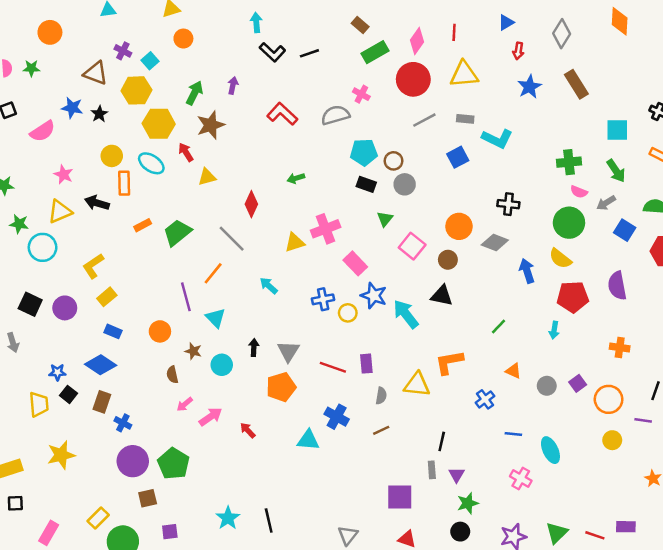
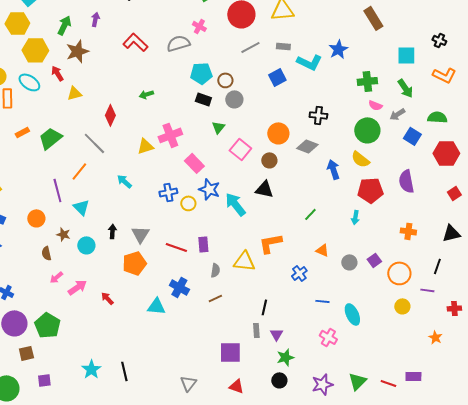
blue star: (529, 87) -> (338, 49), moved

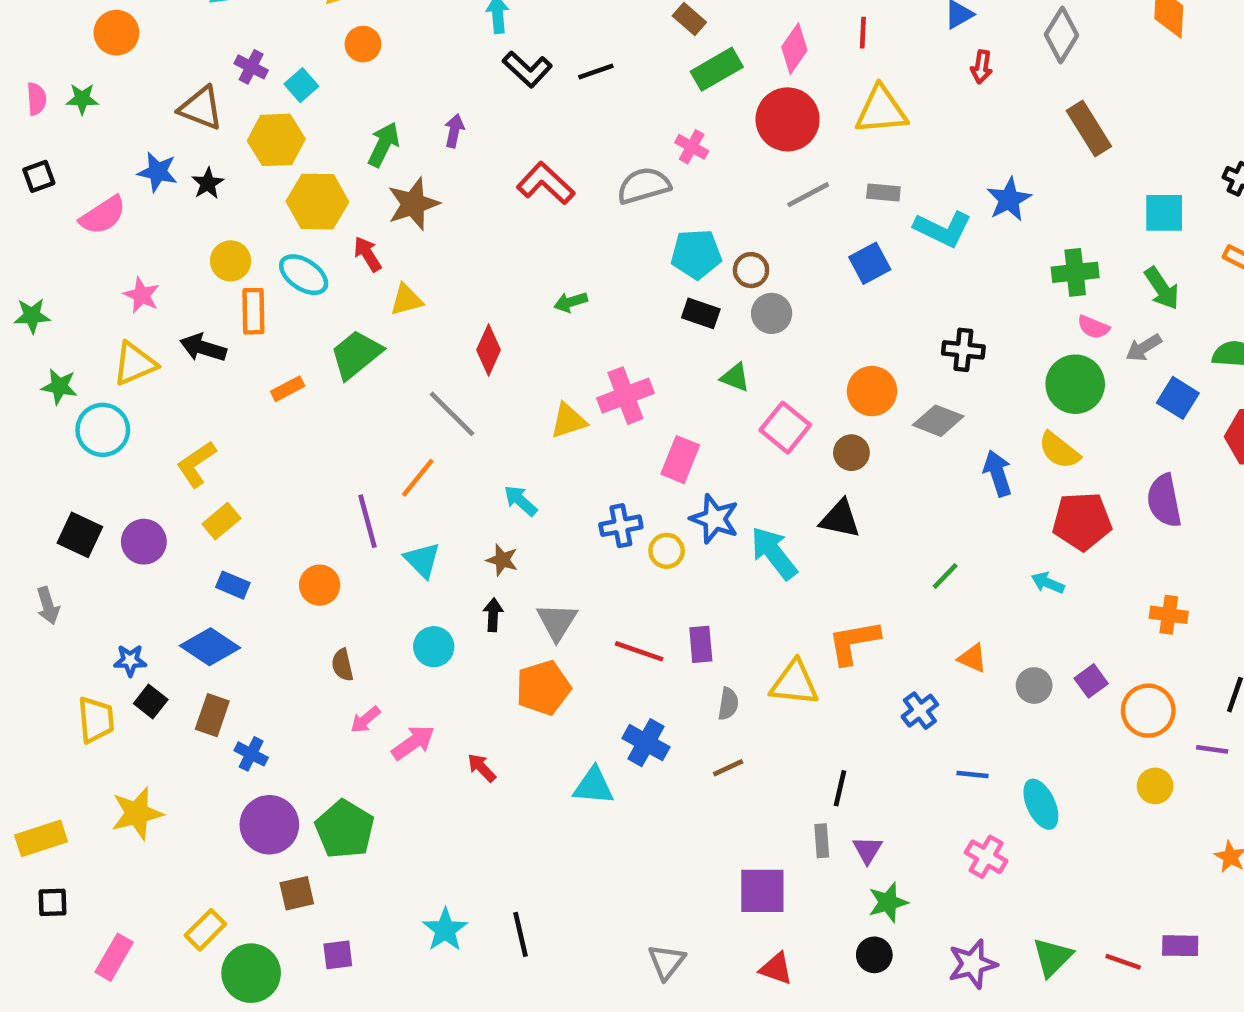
green triangle: (218, 127) -> (735, 377), turned -48
green trapezoid: (50, 138) -> (356, 355), moved
pink rectangle: (194, 163) -> (680, 460), turned 66
cyan arrow: (355, 217) -> (1048, 583), turned 104
brown star: (63, 234) -> (502, 560), moved

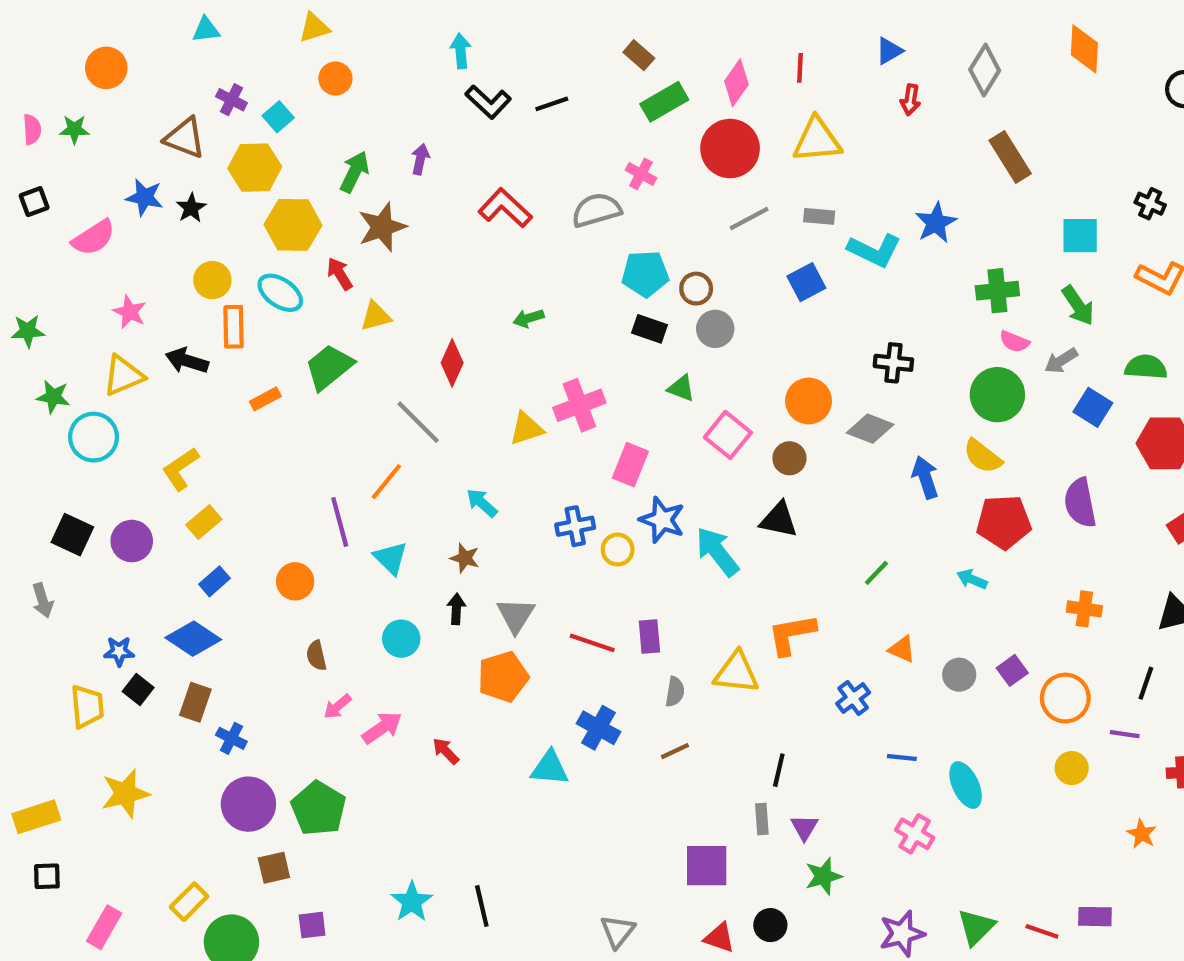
blue rectangle: (233, 585) -> (214, 581), turned -64
black circle: (874, 955) -> (770, 925), moved

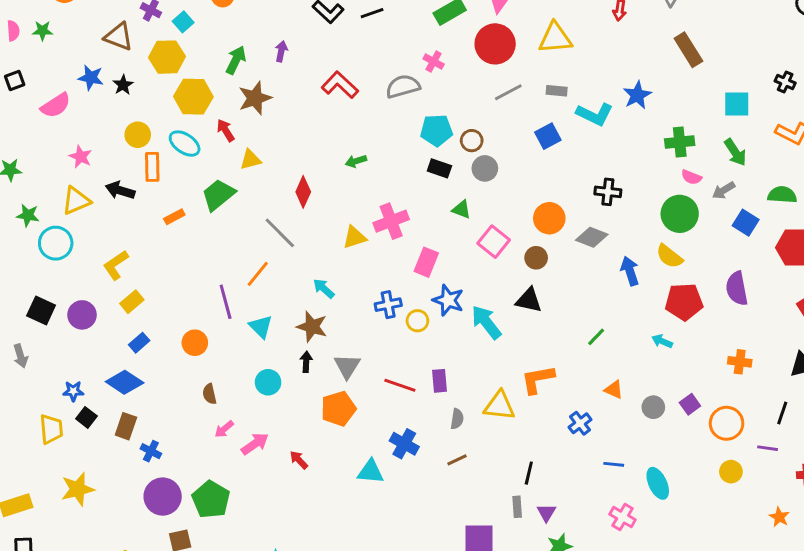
brown star: (465, 558) -> (312, 327), size x1.5

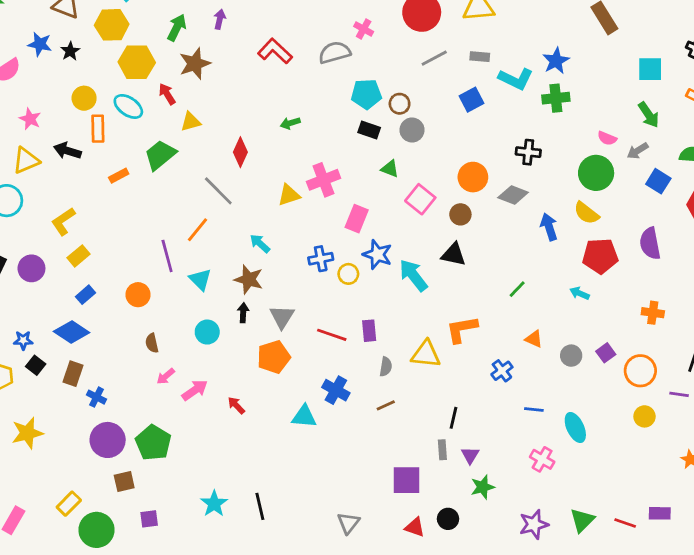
green cross: (680, 142) -> (556, 98), moved

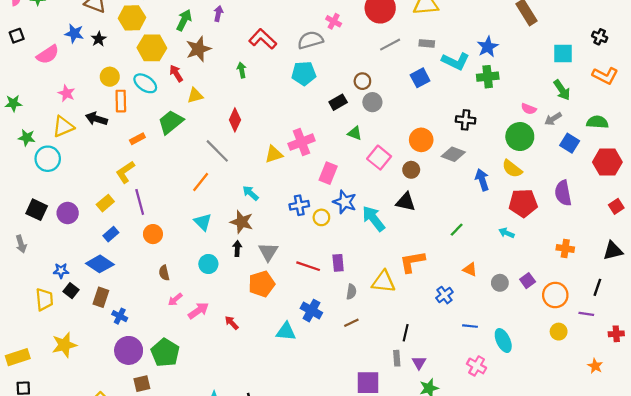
cyan pentagon: (366, 94) -> (304, 73), moved
green arrow: (290, 123) -> (242, 70), moved, turned 96
black rectangle: (369, 130) -> (338, 102), turned -49
yellow L-shape: (63, 221) -> (125, 172), moved
purple line: (167, 256) -> (140, 202), moved

